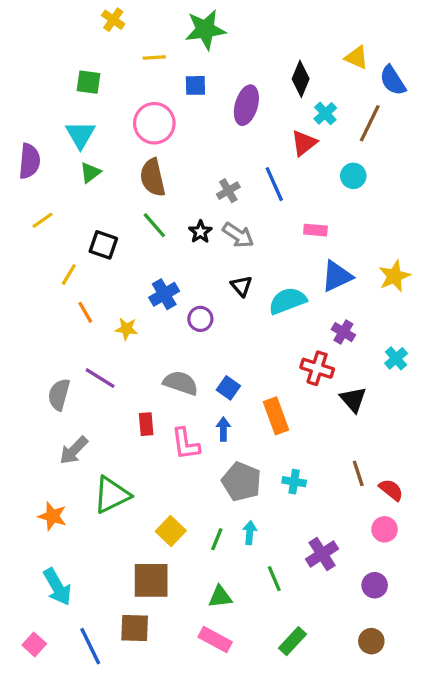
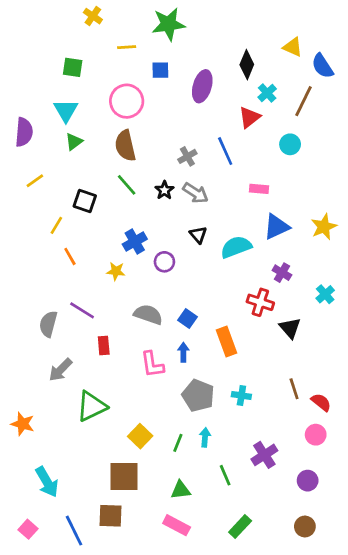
yellow star: (126, 329) -> (116, 271), moved
red rectangle: (146, 424) -> (104, 346), moved
orange star: (52, 516) -> (23, 424), moved

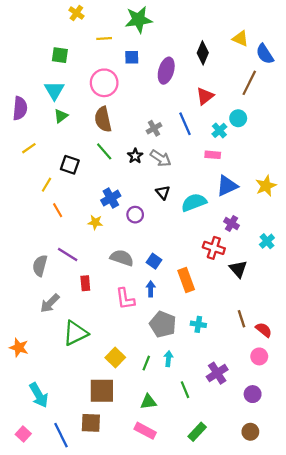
cyan cross: (267, 93) -> (219, 130), moved

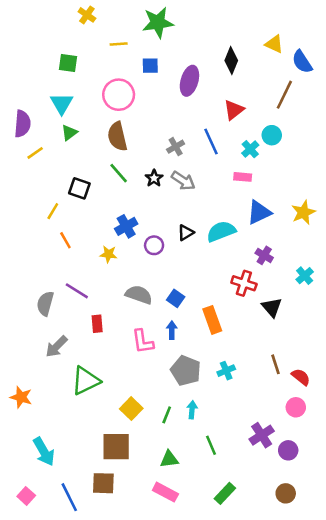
yellow line: (29, 148) -> (35, 153), moved
black triangle: (163, 192) -> (186, 233), moved, turned 40
cyan cross: (198, 324) -> (226, 371), turned -32
purple cross: (217, 373) -> (262, 435), moved

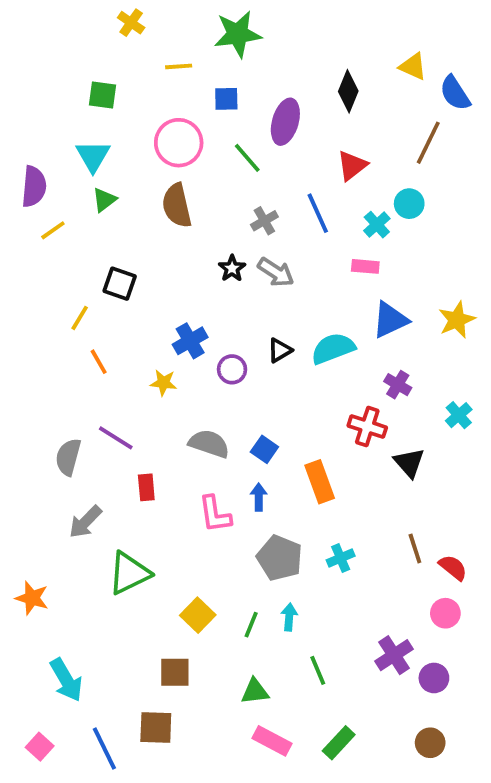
green line: (119, 173) -> (247, 158), moved
brown square: (116, 447) -> (175, 672), size x0.7
pink rectangle: (165, 492) -> (272, 741), moved

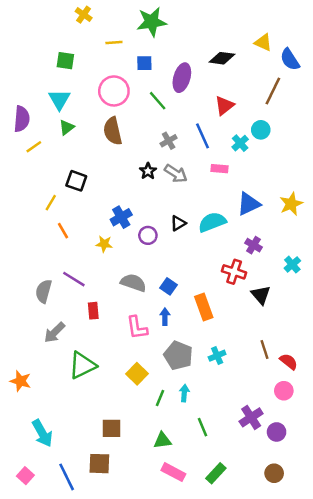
black diamond: (348, 91) -> (222, 58), turned 75
pink rectangle: (365, 266) -> (220, 169), moved
yellow square: (198, 615) -> (137, 374), moved

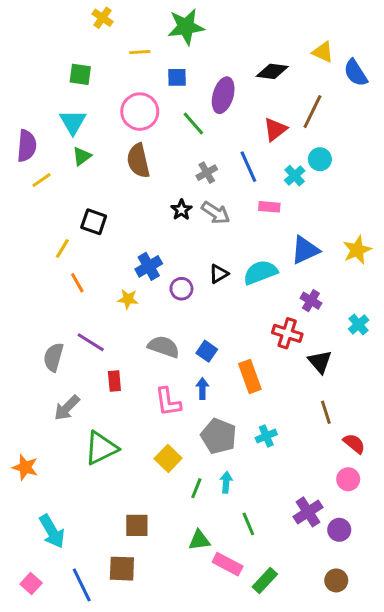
brown line: (273, 91) -> (312, 112), moved
brown line: (264, 349) -> (326, 412), moved
pink rectangle: (173, 472) -> (228, 564), moved

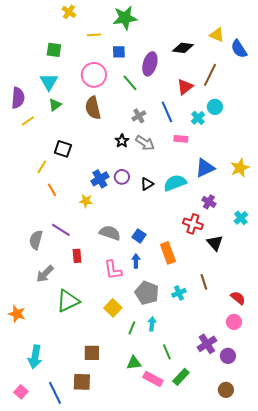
purple circle: (181, 289) -> (122, 177), moved
brown line: (326, 412) -> (204, 282), moved
cyan arrow: (52, 531) -> (35, 357), turned 40
green rectangle: (265, 580) -> (181, 377), moved

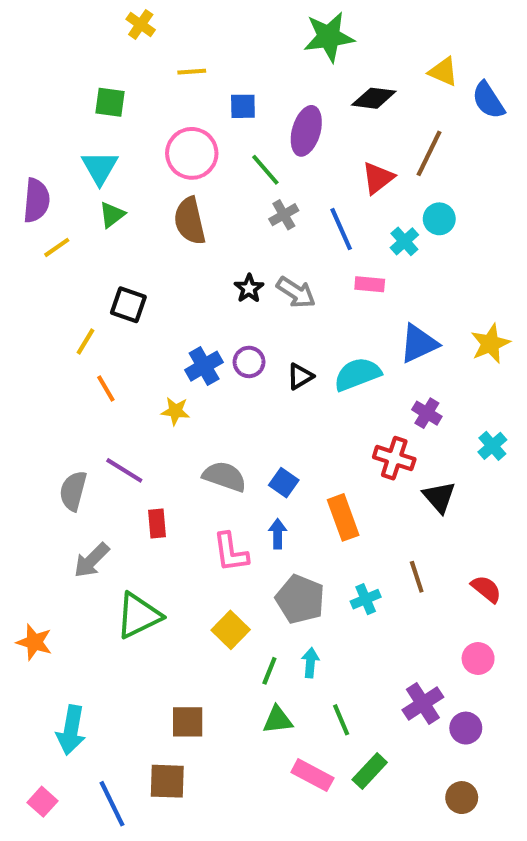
green star: (125, 18) -> (329, 37), moved
gray cross: (139, 116) -> (284, 215), moved
red semicircle: (238, 298) -> (486, 589), moved
green triangle: (134, 363) -> (278, 720), moved

